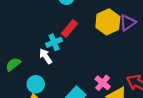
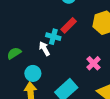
cyan cross: (54, 42) -> (53, 37), turned 32
pink cross: (103, 83) -> (94, 63), moved

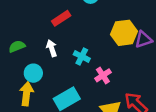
red rectangle: (69, 25) -> (61, 18), moved
cyan cross: (53, 37) -> (82, 56), moved

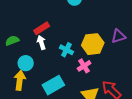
red rectangle: (61, 18) -> (42, 28), moved
yellow hexagon: (124, 33) -> (93, 44), moved

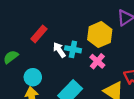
white arrow: (41, 42) -> (59, 50), moved

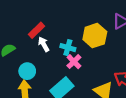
white arrow: (59, 50) -> (44, 44), moved
pink cross: (97, 61) -> (74, 62), moved

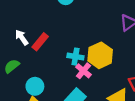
yellow hexagon: (95, 36) -> (100, 55), moved
white arrow: (44, 44) -> (22, 37), moved

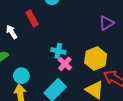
red rectangle: (40, 42) -> (32, 18), moved, turned -70
yellow hexagon: (100, 55) -> (96, 58), moved

